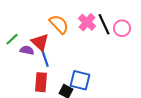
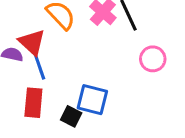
pink circle: (122, 28) -> (153, 59), moved

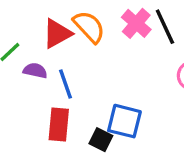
red triangle: (32, 42) -> (57, 33), moved, turned 48

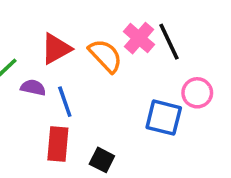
orange semicircle: (89, 27) -> (105, 56), moved
blue square: (124, 121) -> (164, 118), moved

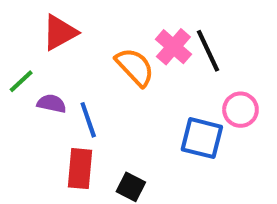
red triangle: (56, 49) -> (60, 32), moved

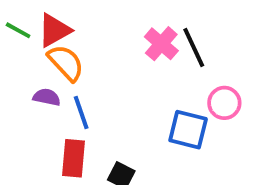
orange semicircle: (135, 67) -> (66, 63), moved
green line: (21, 81) -> (18, 30), moved, turned 72

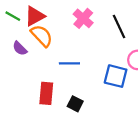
pink cross: (161, 44) -> (83, 18), moved
purple semicircle: (47, 97) -> (20, 48), moved, turned -147
blue line: (81, 112) -> (69, 63), moved, turned -72

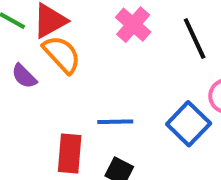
blue line: (69, 63) -> (115, 122), moved
blue square: (116, 76) -> (189, 124), turned 30

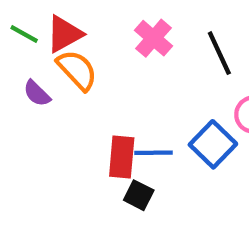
blue line: (115, 122) -> (154, 153), moved
red rectangle: (70, 153) -> (122, 157), moved

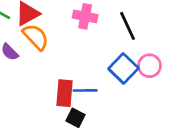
pink cross: (154, 38) -> (85, 16), turned -30
blue square: (213, 144) -> (123, 68), moved

